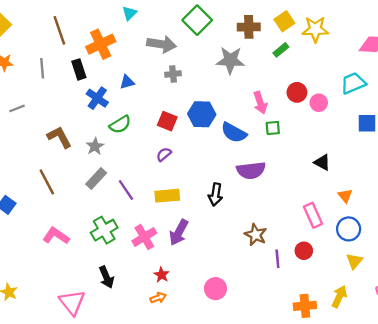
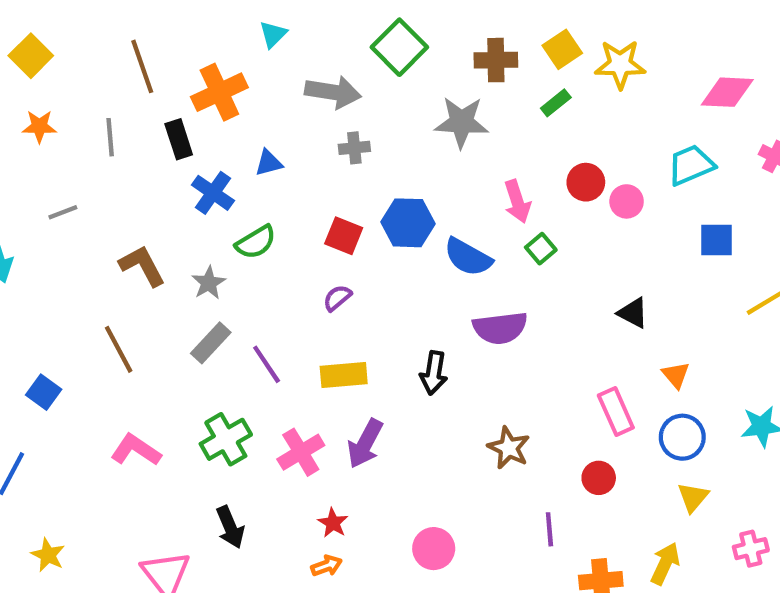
green square: (273, 128) -> (541, 249), turned -35
purple line: (277, 259) -> (549, 529), moved

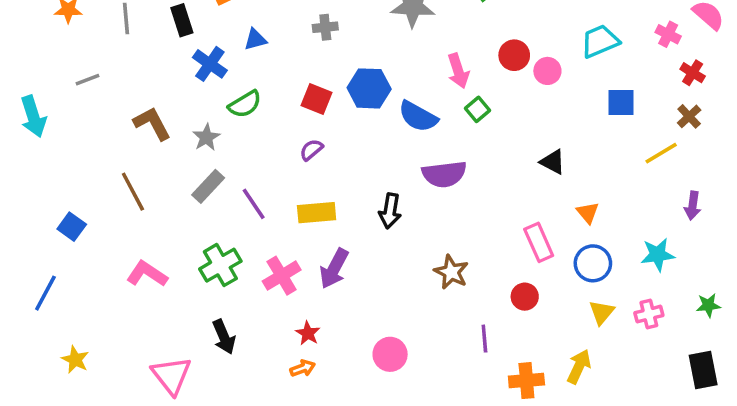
pink cross: (751, 549) -> (649, 314), moved

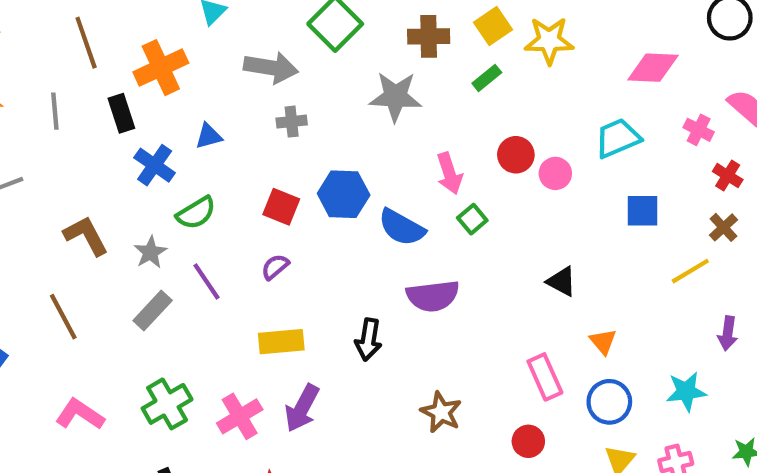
purple line: (254, 204) -> (206, 281), moved

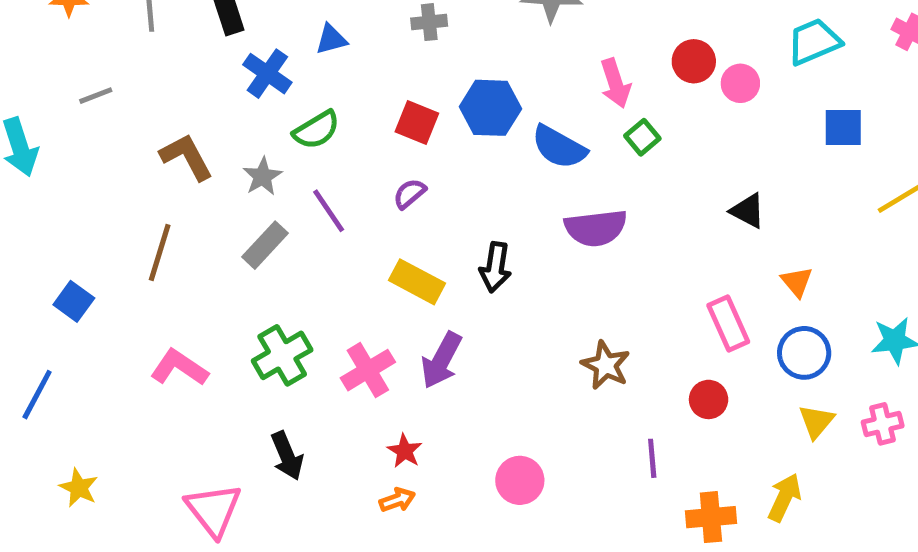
brown line: (63, 317) -> (160, 252), turned 45
black arrow: (368, 340) -> (495, 267), moved
yellow rectangle: (281, 342) -> (417, 282), turned 33

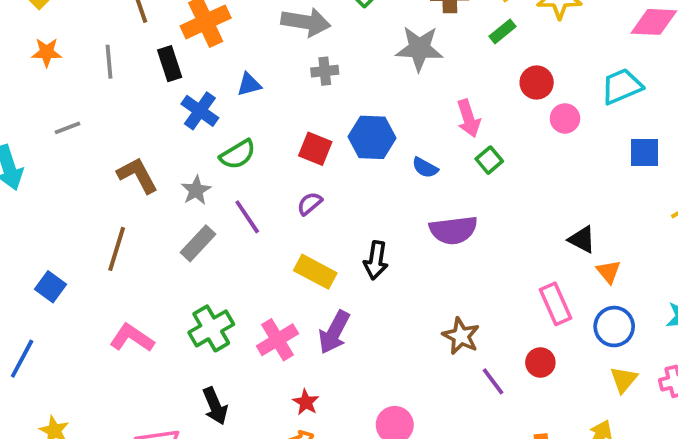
red circle: (694, 61) -> (537, 83), moved
blue semicircle: (559, 147) -> (425, 168), size x0.6
black triangle: (748, 211) -> (582, 240), moved
purple line: (652, 458) -> (493, 381), moved, turned -32

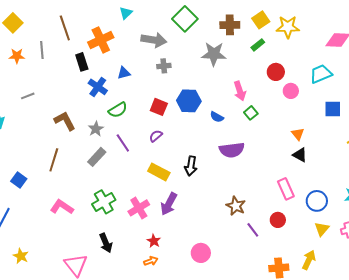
gray line: (109, 62) -> (42, 50), moved
orange triangle: (608, 272) -> (298, 134), moved

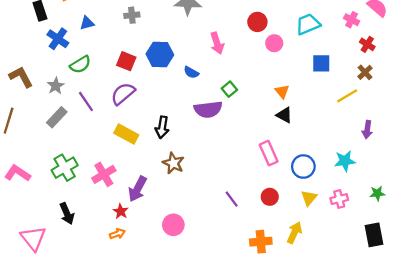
green square: (251, 113) -> (229, 89), moved
purple semicircle: (156, 136) -> (123, 94), size x1.6
purple arrow: (169, 204) -> (137, 189), moved
brown star: (236, 206) -> (173, 163), moved
red circle: (278, 220) -> (270, 197), moved

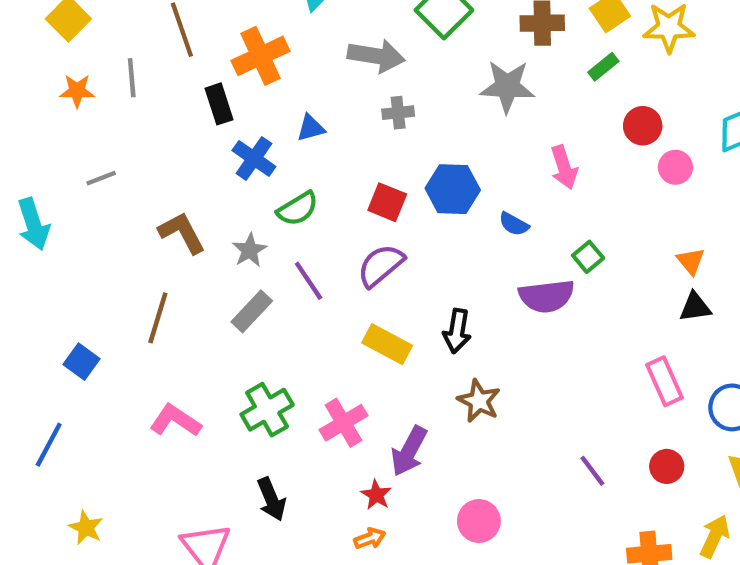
black triangle: (284, 115) -> (695, 307), turned -36

